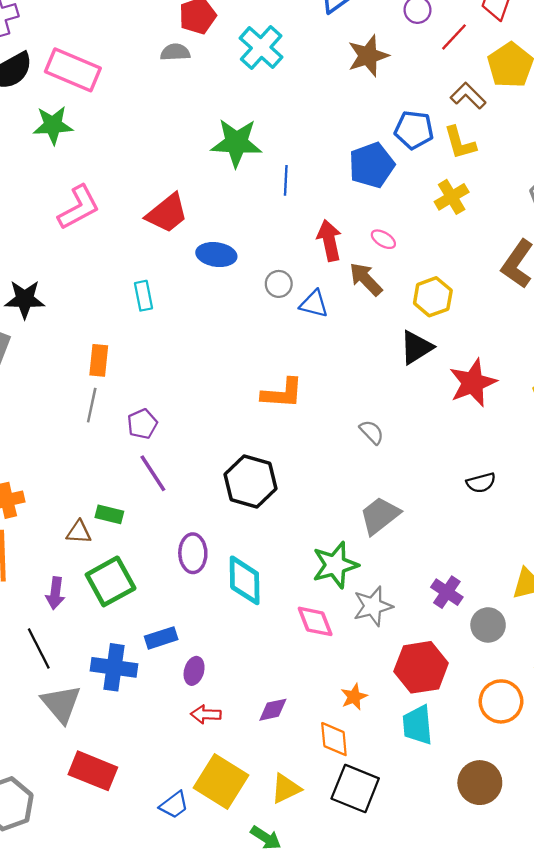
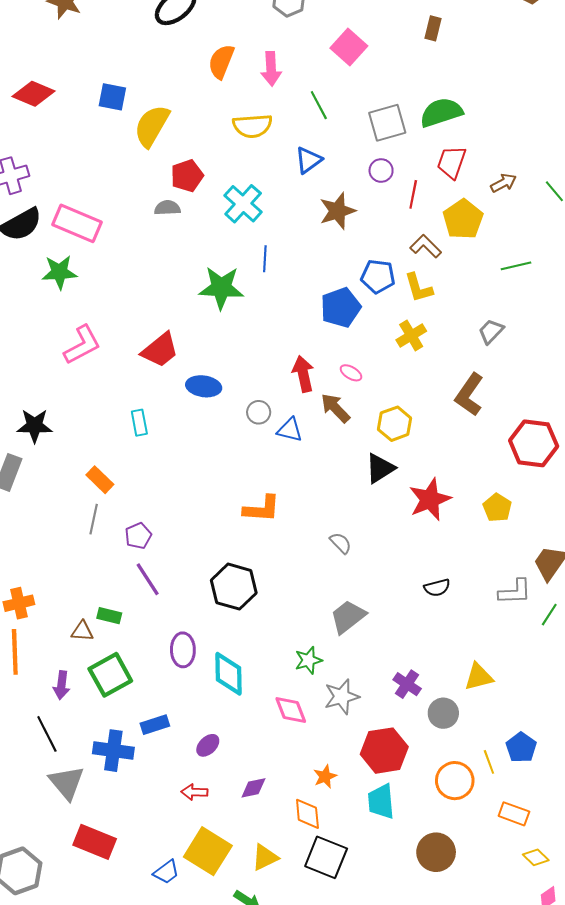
red line: (454, 37) -> (413, 194), turned -32
blue line: (286, 180) -> (265, 259), moved
orange rectangle: (99, 360) -> (100, 480), turned -52
green star: (335, 565) -> (308, 660), size x0.7
purple ellipse: (194, 671) -> (208, 745), moved, turned 30

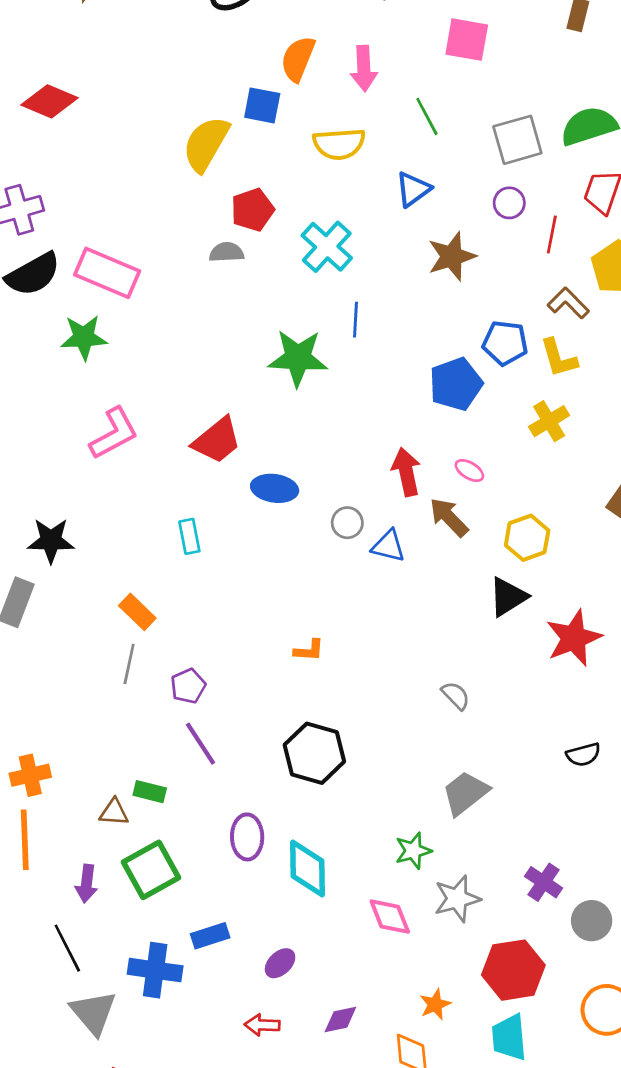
pink square: (349, 47) -> (467, 40), turned -32
blue square: (112, 97) -> (262, 105), moved
orange L-shape: (262, 509) -> (309, 650), moved, size x0.6

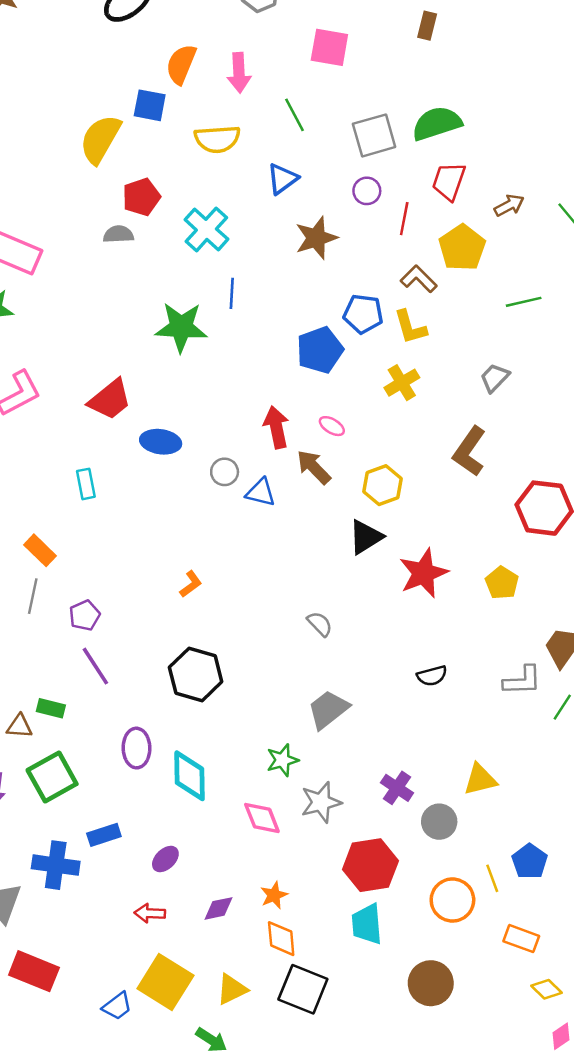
orange L-shape: (309, 650) -> (191, 584), turned -40
orange star: (435, 1004) -> (274, 895), moved

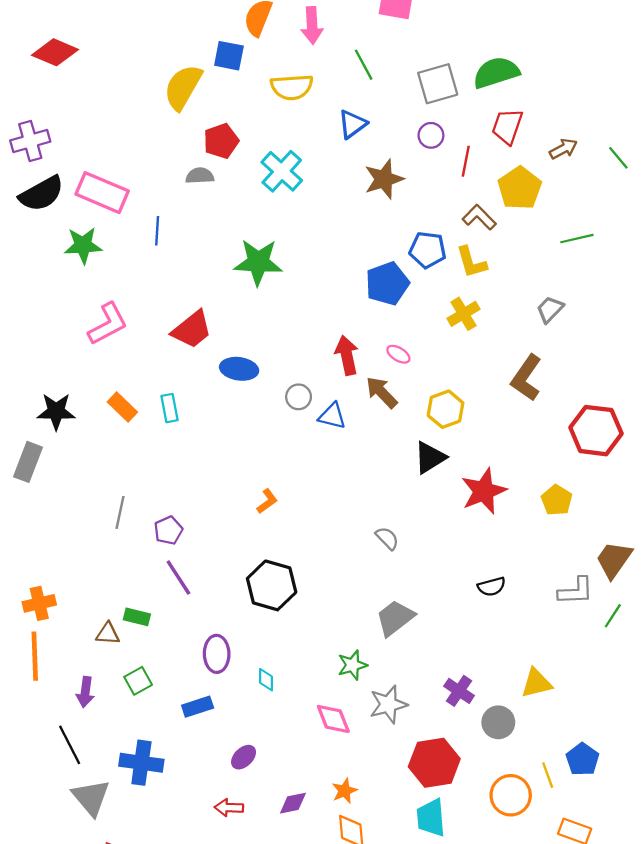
blue line: (232, 293) -> (157, 231), moved
orange rectangle: (40, 550) -> (122, 407), moved
cyan diamond: (190, 776) -> (266, 680), size x0.5
green square: (52, 777) -> (138, 681), size x0.6
blue rectangle: (104, 835) -> (198, 707), moved

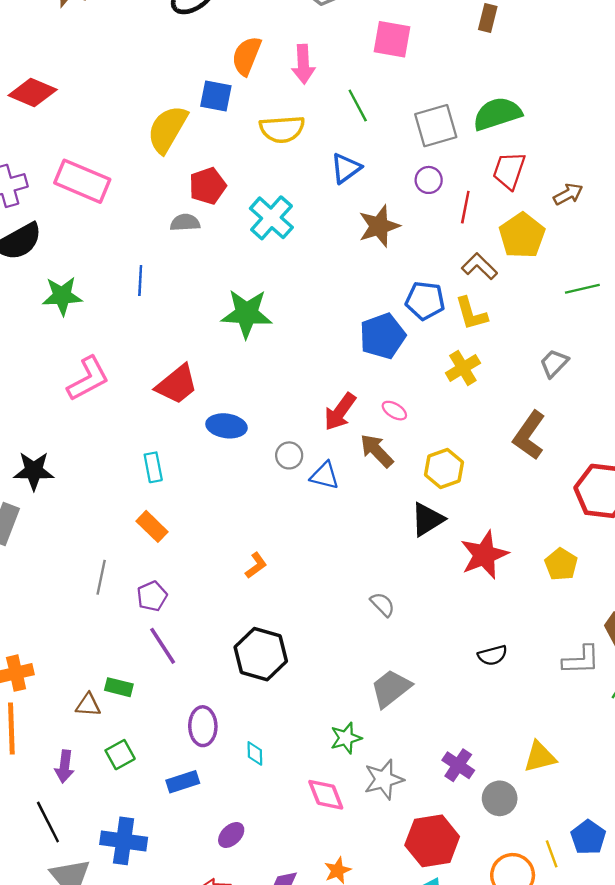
pink rectangle: (102, 193) -> (82, 181), moved
red arrow: (347, 355) -> (340, 412), turned -132
orange rectangle: (122, 407) -> (152, 526), moved

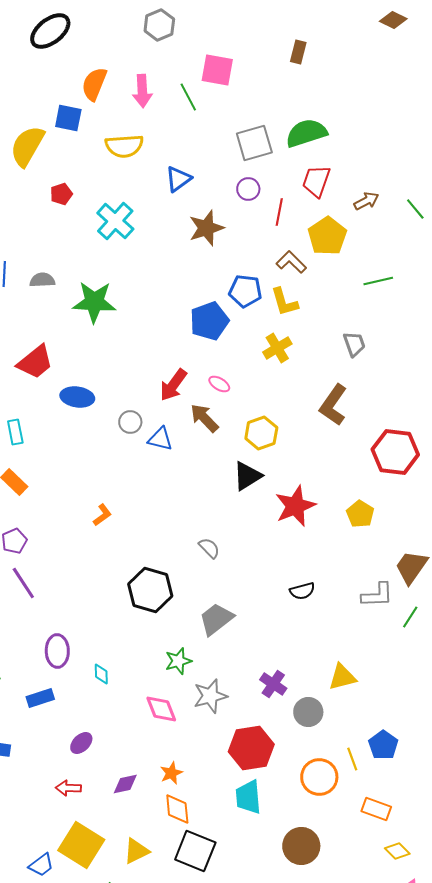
green line: (358, 106) -> (188, 97), moved
red pentagon: (208, 186) -> (61, 194), size x0.7
gray semicircle: (185, 223) -> (42, 280), moved
gray trapezoid: (554, 363) -> (354, 344), turned 116
black hexagon: (261, 654) -> (150, 590), moved

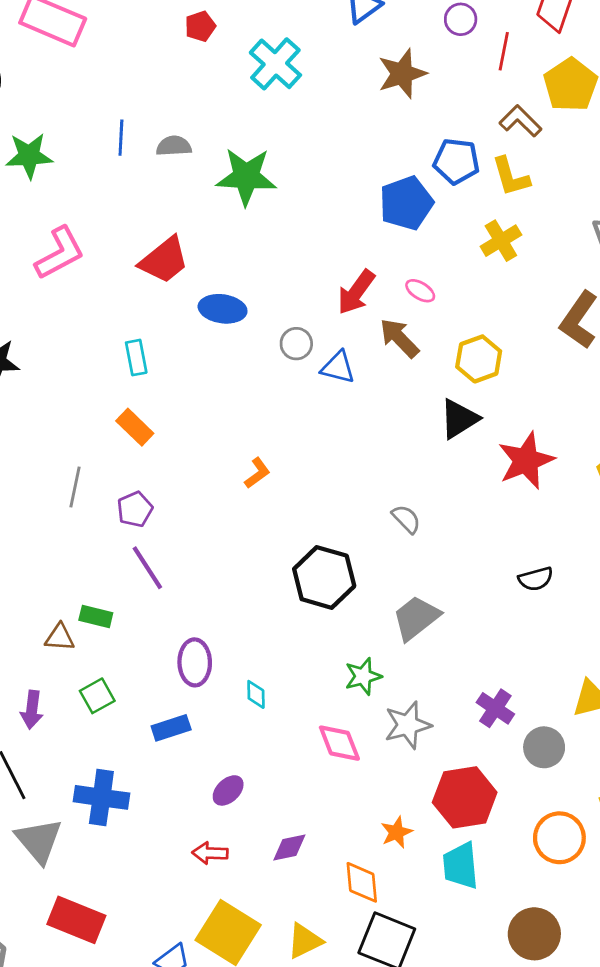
orange star: (171, 773) -> (397, 832), moved

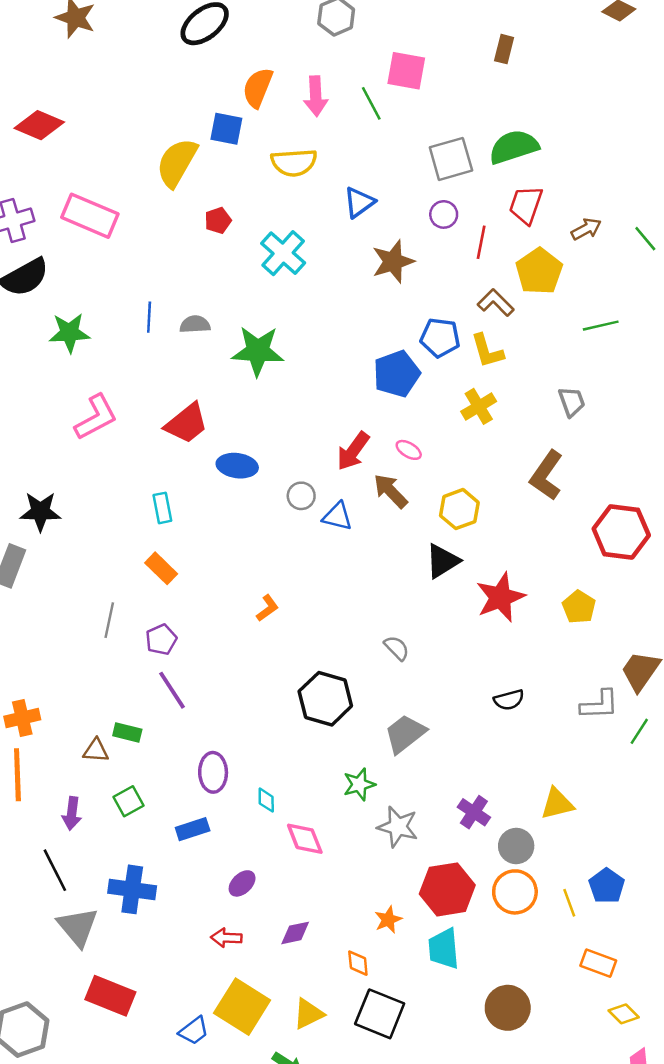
gray star: (408, 725) -> (398, 827), turned 30
pink diamond: (339, 743) -> (305, 839), moved
orange circle: (559, 838) -> (515, 892), moved
orange diamond: (362, 882) -> (358, 963), size x0.7

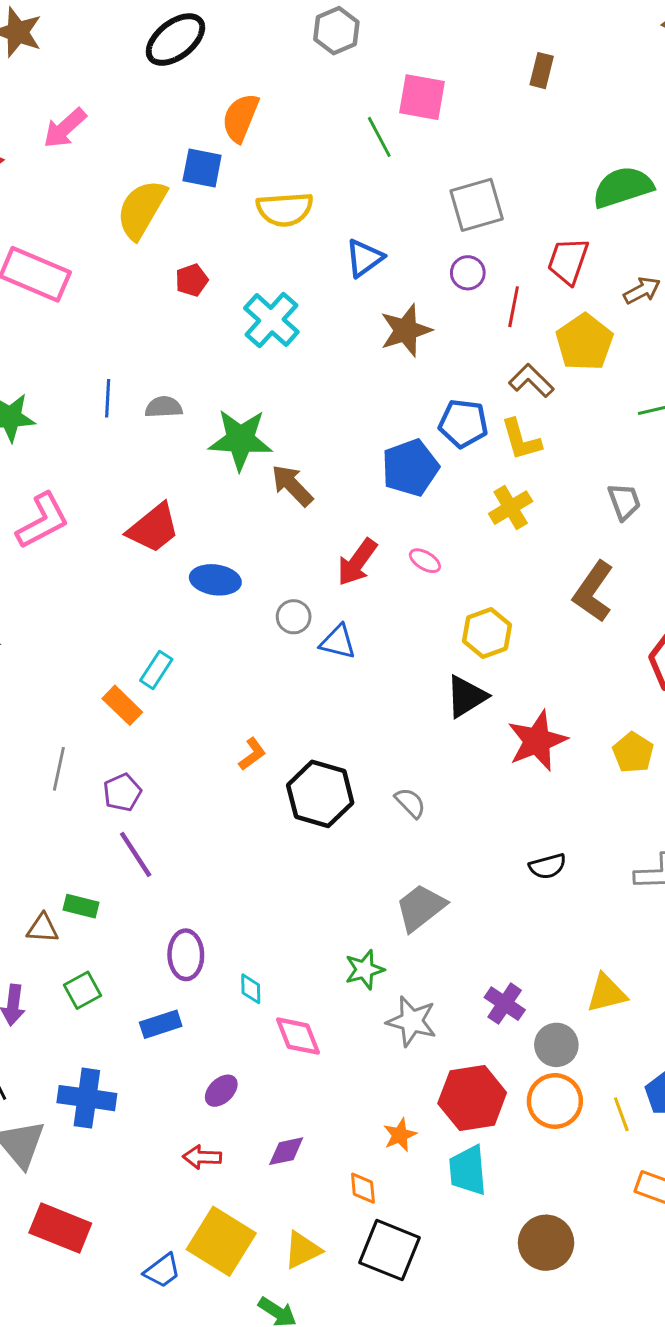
pink arrow: (316, 96) -> (65, 128), moved, turned 51
green semicircle: (514, 147) -> (623, 187), moved
brown arrow: (391, 491) -> (292, 485), moved
cyan rectangle: (162, 508) -> (156, 670), moved, turned 44
black hexagon: (325, 699) -> (320, 794), moved

